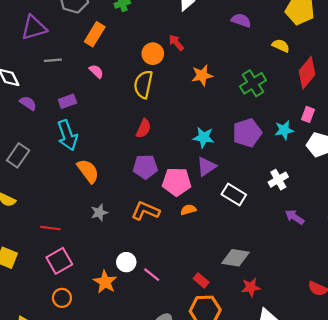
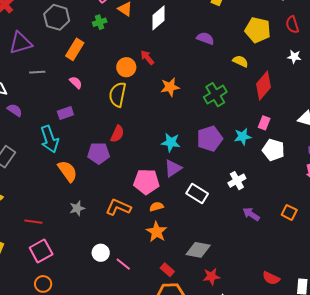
purple rectangle: (67, 101) -> (65, 113), moved
purple pentagon: (145, 167) -> (99, 153), moved
orange star: (105, 282) -> (157, 232), moved

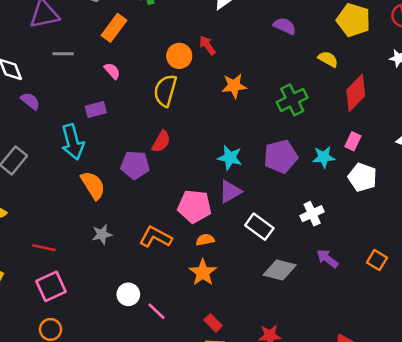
gray diamond: (198, 250) -> (280, 270), moved

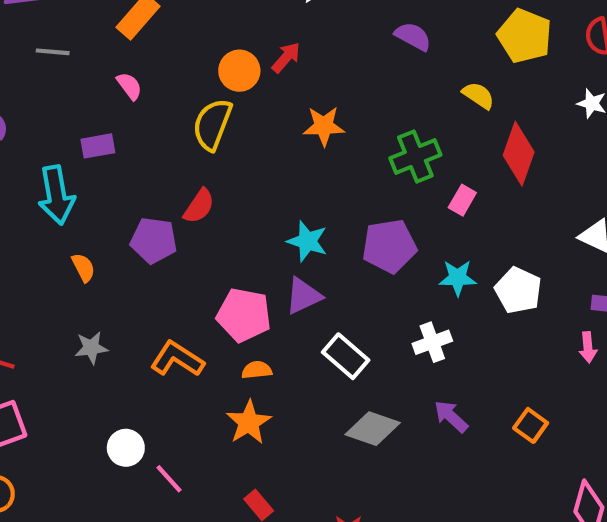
red arrow: (207, 45) -> (286, 57), turned 72
red diamond: (356, 93) -> (519, 154), turned -30
pink rectangle: (353, 141) -> (462, 200), moved
cyan star: (324, 157) -> (458, 278), moved
orange semicircle: (93, 185) -> (83, 268), size x0.6

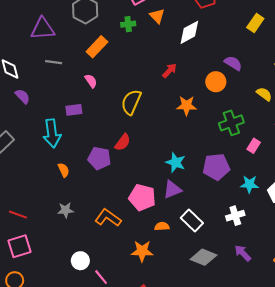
orange circle: (239, 71) -> (216, 82), moved
orange semicircle: (257, 370) -> (162, 226), moved
orange star: (249, 422) -> (142, 251), turned 30

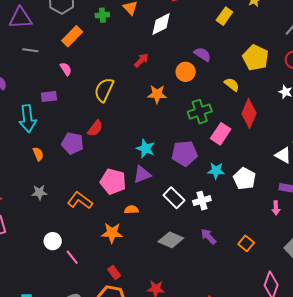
pink rectangle: (254, 146) -> (221, 134), size x1.5
white rectangle: (192, 220) -> (174, 198), moved

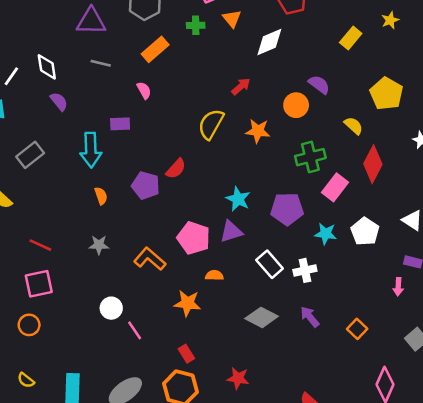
yellow semicircle: (104, 90) -> (211, 124), moved
white pentagon: (244, 179) -> (365, 232), moved

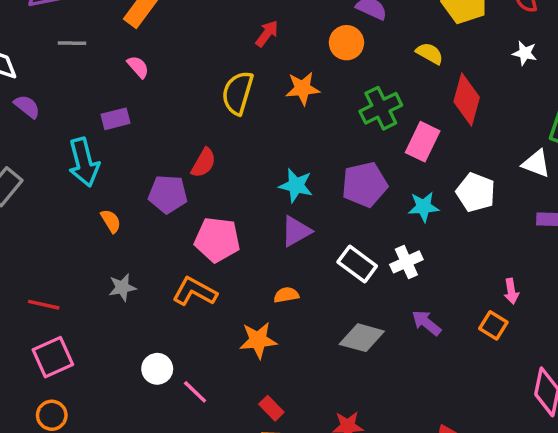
pink pentagon: (194, 238) -> (217, 240), moved
pink arrow: (398, 287) -> (511, 291), moved

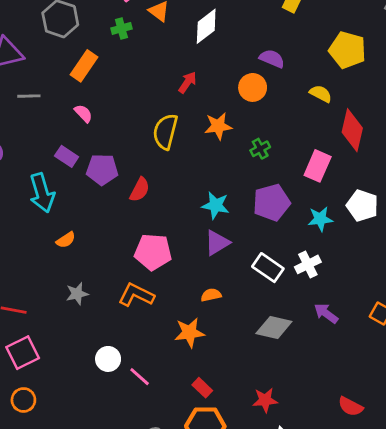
green cross: (381, 108) -> (260, 149), moved, size x0.6
purple rectangle: (116, 119) -> (67, 156), turned 50
purple pentagon: (168, 194) -> (102, 170), moved
orange semicircle: (111, 221) -> (66, 240), turned 90

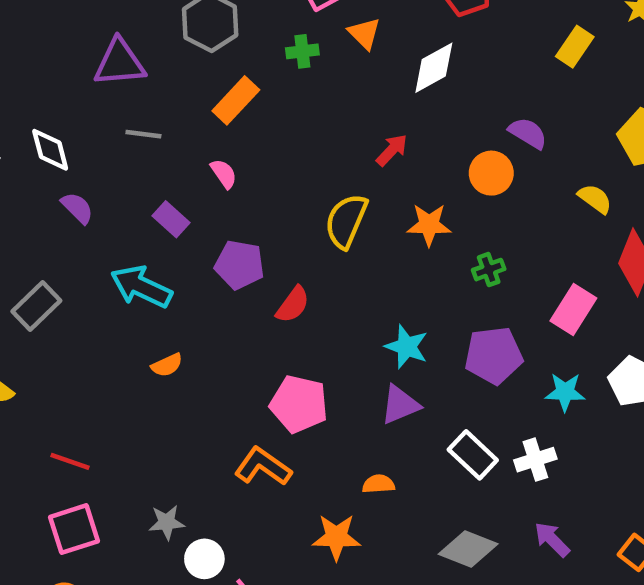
purple rectangle: (67, 156) -> (171, 219), moved
cyan arrow: (42, 193) -> (141, 287), turned 123
gray star: (77, 294) -> (167, 522), moved

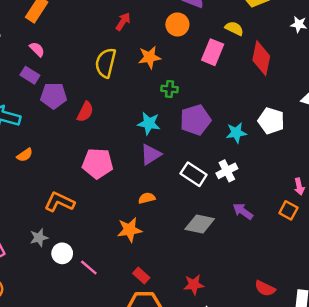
purple rectangle: (171, 219) -> (30, 75), moved
green cross: (489, 270) -> (169, 89), moved, turned 35
pink rectangle: (573, 309) -> (213, 52), moved
orange L-shape: (263, 467) -> (59, 202), moved

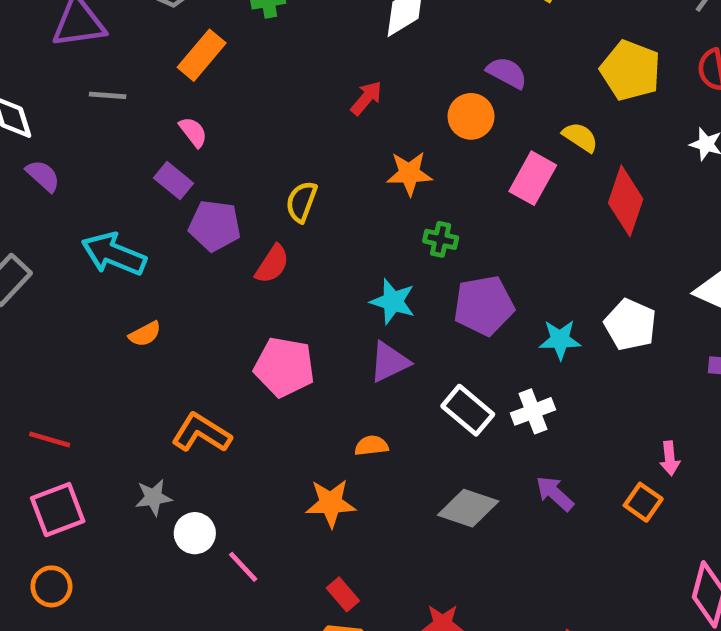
yellow semicircle: (106, 63) -> (301, 202), moved, size x0.7

